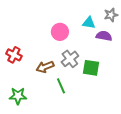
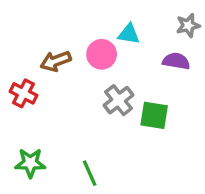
cyan triangle: (89, 23) -> (129, 34), moved
brown arrow: (45, 67) -> (56, 61), moved
green line: (61, 86) -> (90, 173), moved

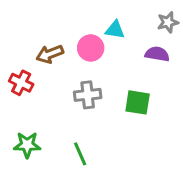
gray cross: (119, 100) -> (88, 95), moved, turned 32

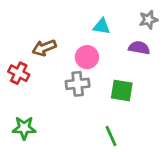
pink circle: (91, 48) -> (87, 57), moved
green line: (80, 154) -> (111, 136), moved

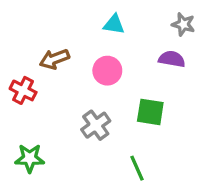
gray star: (148, 20) -> (183, 24), turned 30
cyan triangle: (102, 26) -> (114, 24), moved
gray cross: (78, 84) -> (96, 125), moved, turned -30

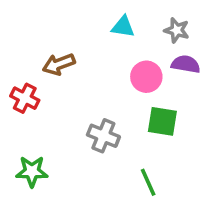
gray star: (183, 24) -> (177, 30), moved
pink circle: (107, 71) -> (146, 77), moved
gray cross: (96, 125) -> (103, 136), turned -32

